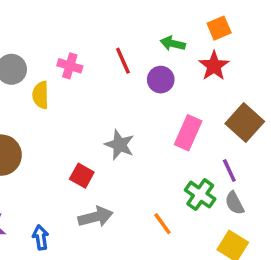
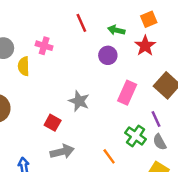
red line: (123, 61) -> (81, 23), moved

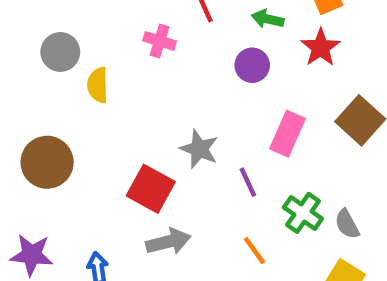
pink cross: (44, 46) -> (160, 41), moved
purple line: (156, 119) -> (248, 182), moved
red square: (53, 123) -> (151, 189), size x1.5

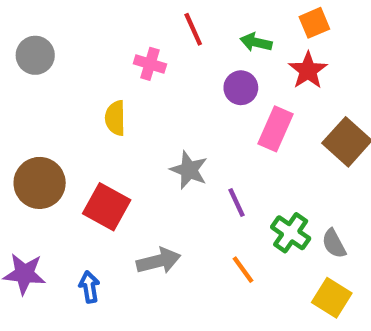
gray circle: (60, 52) -> (35, 55), moved
yellow semicircle: (98, 85) -> (115, 118), moved
pink rectangle: (287, 134) -> (275, 129), moved
red square: (151, 189) -> (107, 207), moved

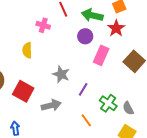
green arrow: (256, 42) -> (92, 15), size x1.5
purple line: (237, 202) -> (83, 89), turned 56
gray arrow: (159, 261) -> (51, 105), moved

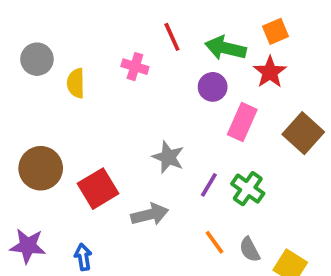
yellow semicircle: (27, 50) -> (76, 83), moved
red square: (23, 91) -> (98, 189), turned 30
green cross: (108, 103) -> (248, 189), moved
gray semicircle: (128, 108) -> (250, 250), moved

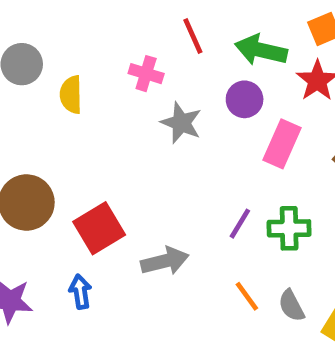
gray star: (168, 157) -> (181, 123), moved
green cross: (248, 189) -> (289, 228), turned -36
blue arrow: (83, 257) -> (80, 292), moved

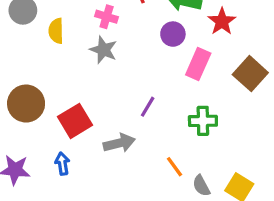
gray star: (181, 123) -> (103, 50), moved
purple line: (240, 224) -> (148, 107), moved
gray semicircle: (291, 306) -> (201, 186), moved

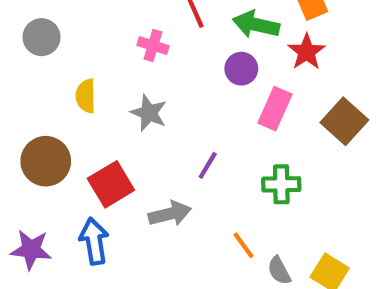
yellow semicircle: (56, 31) -> (86, 96), moved
gray star: (103, 50) -> (149, 113), moved
blue arrow: (62, 164) -> (94, 241), size x1.5

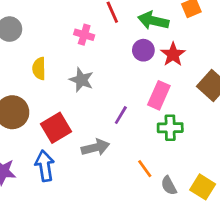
red star: (306, 52) -> (173, 54), moved
pink rectangle: (275, 109) -> (159, 95), moved

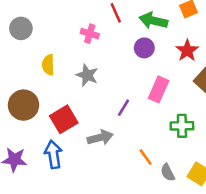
red star: (173, 54) -> (187, 51), moved
green cross: (170, 128) -> (182, 126), moved

